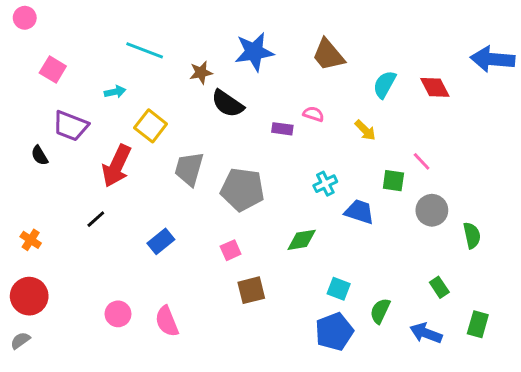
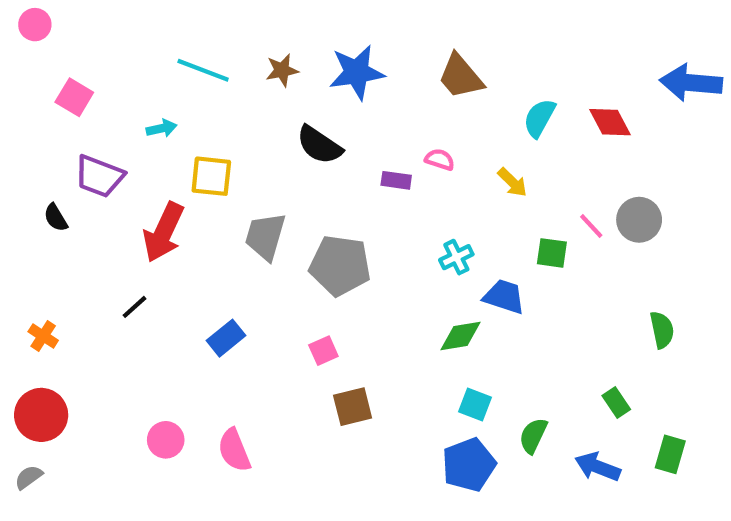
brown star: (201, 73) -> (282, 70), moved
yellow square: (151, 126) -> (211, 176), turned -32
gray circle: (432, 210) -> (639, 220), moved
green diamond: (302, 240) -> (461, 336), moved

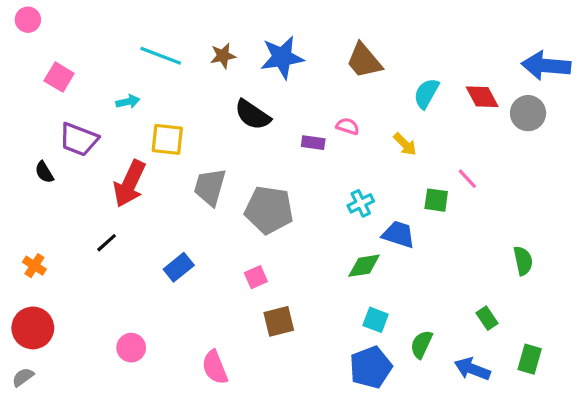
gray circle: (639, 220) -> (528, 113), moved
pink semicircle: (234, 450) -> (215, 367), moved

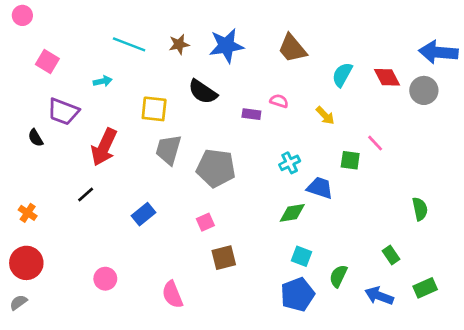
yellow square: (167, 139) -> (154, 109), moved
green rectangle: (530, 359) -> (425, 288), turned 50

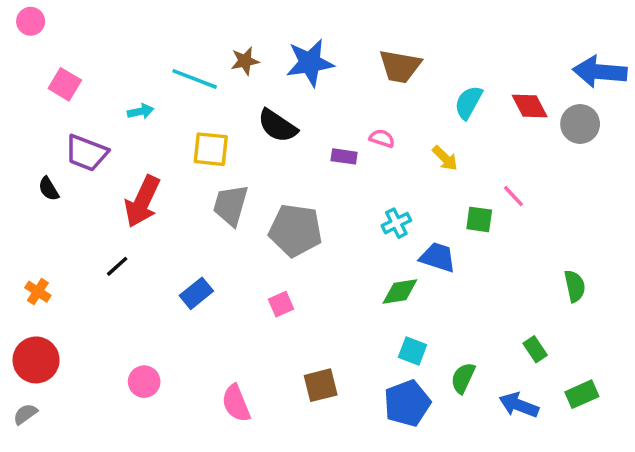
cyan line: (129, 44) -> (195, 79), moved
brown trapezoid: (292, 48) -> (400, 66), turned -40
brown square: (224, 258) -> (321, 385), moved

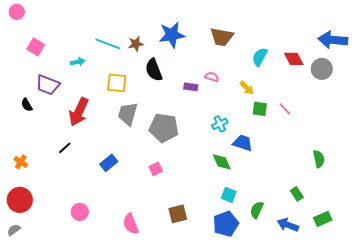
brown star: (245, 61) -> (136, 44), moved
black semicircle: (277, 126) -> (154, 70), turned 35
green square: (479, 219) -> (260, 109), moved
green diamond: (400, 292) -> (222, 162), turned 75

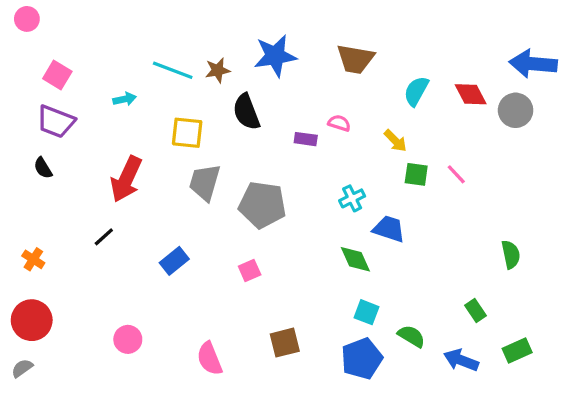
purple trapezoid: (48, 85) -> (56, 121), moved
green semicircle: (257, 210) -> (411, 336), turned 96

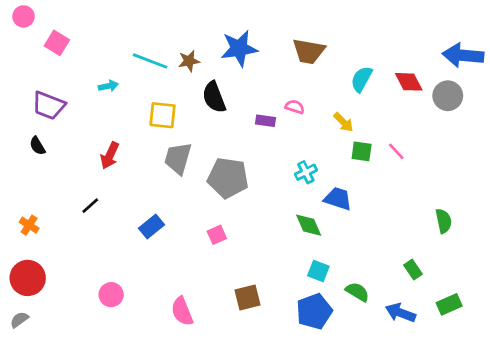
pink square: (57, 75) -> (57, 43), moved
red arrow: (126, 179) -> (110, 156), size x0.7

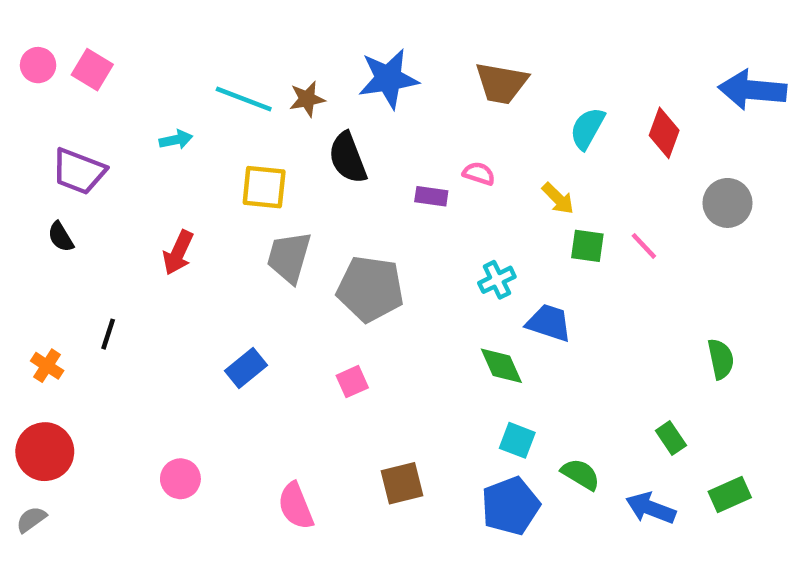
pink circle: (23, 16) -> (38, 65), moved
red diamond: (409, 82) -> (664, 133), turned 48
gray circle: (448, 96) -> (728, 203), moved
black line: (90, 206) -> (108, 334), moved, turned -30

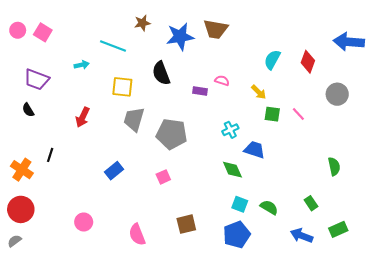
brown trapezoid: (501, 83) -> (216, 29), moved
brown star: (307, 99) -> (142, 23), moved
orange cross: (47, 366) -> (22, 170), size x1.5
green semicircle: (581, 474) -> (269, 207), moved

